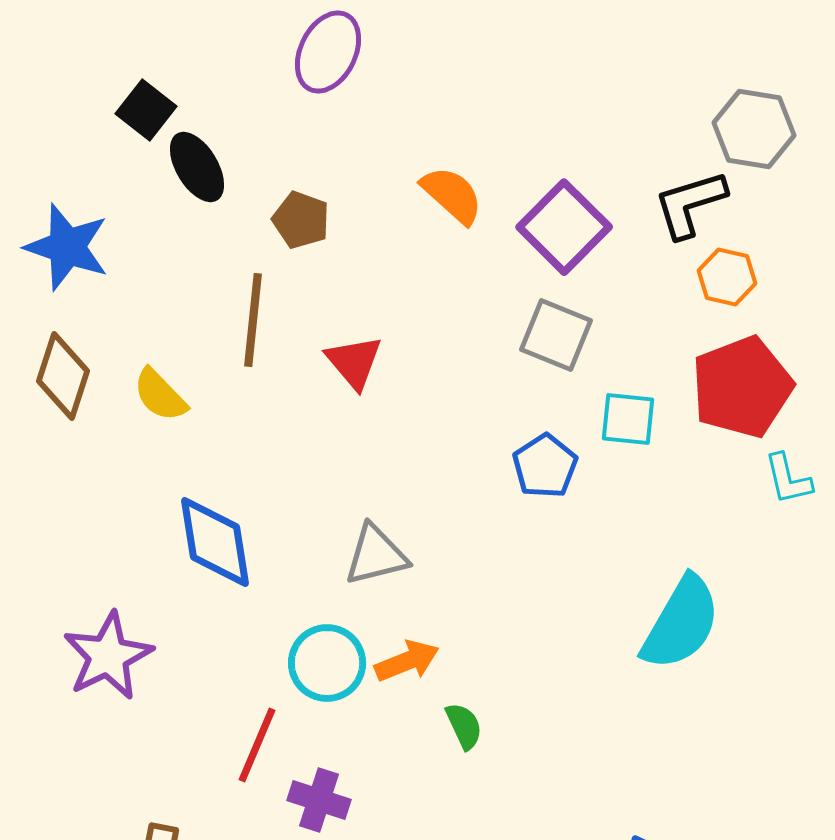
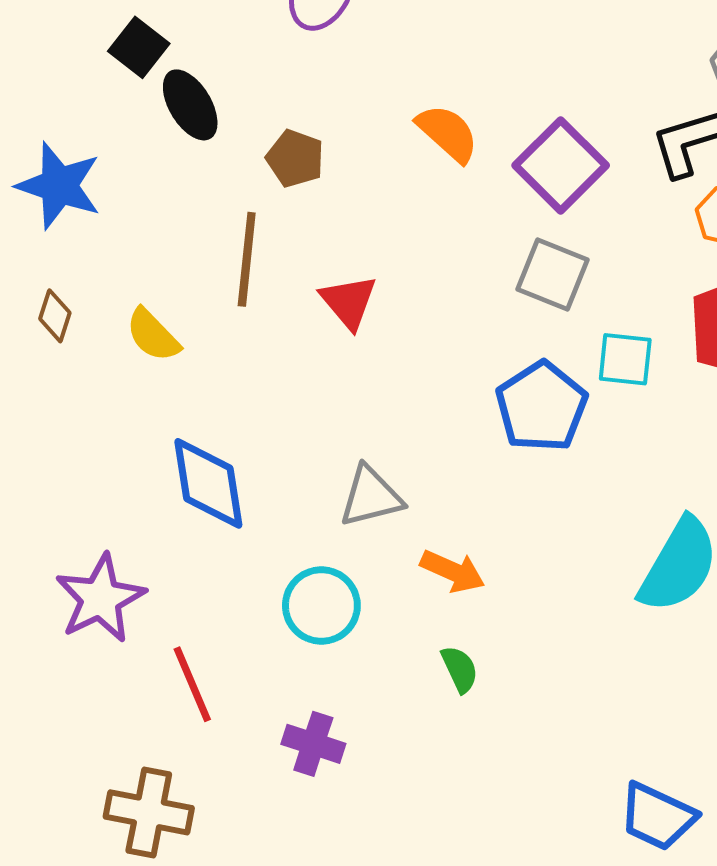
brown diamond: (63, 376) -> (55, 316), size x0.6
blue pentagon: (545, 466) -> (541, 407), size x1.4
orange arrow: (407, 661) -> (453, 571), moved, turned 46
red line: (257, 745) -> (192, 684), moved, turned -46

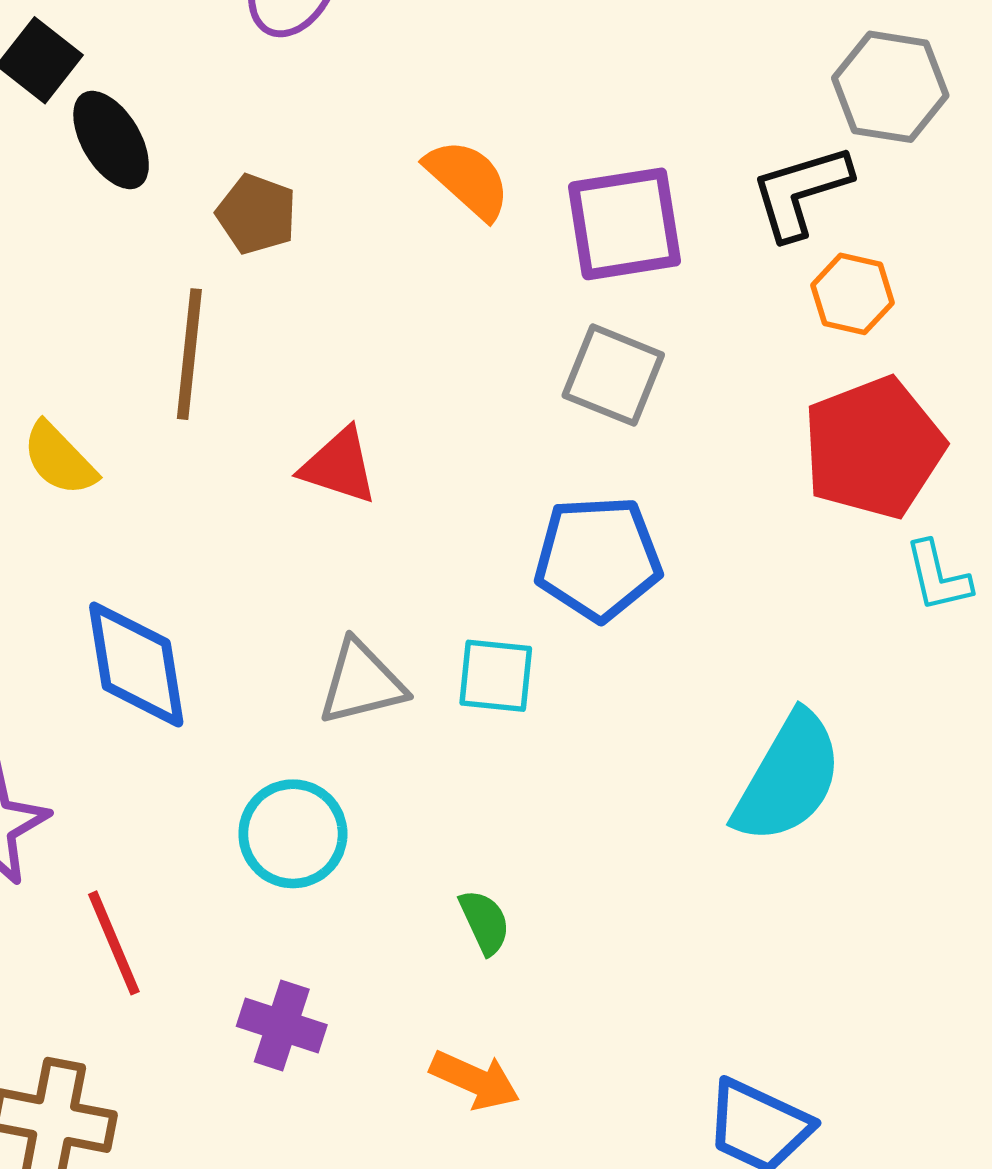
purple square: (561, 165) -> (624, 224), turned 36
red triangle: (349, 302) -> (339, 466), moved, turned -32
cyan square: (625, 359) -> (496, 676), moved
blue pentagon: (541, 407) -> (598, 558), turned 30
orange arrow: (453, 571) -> (475, 1080), moved

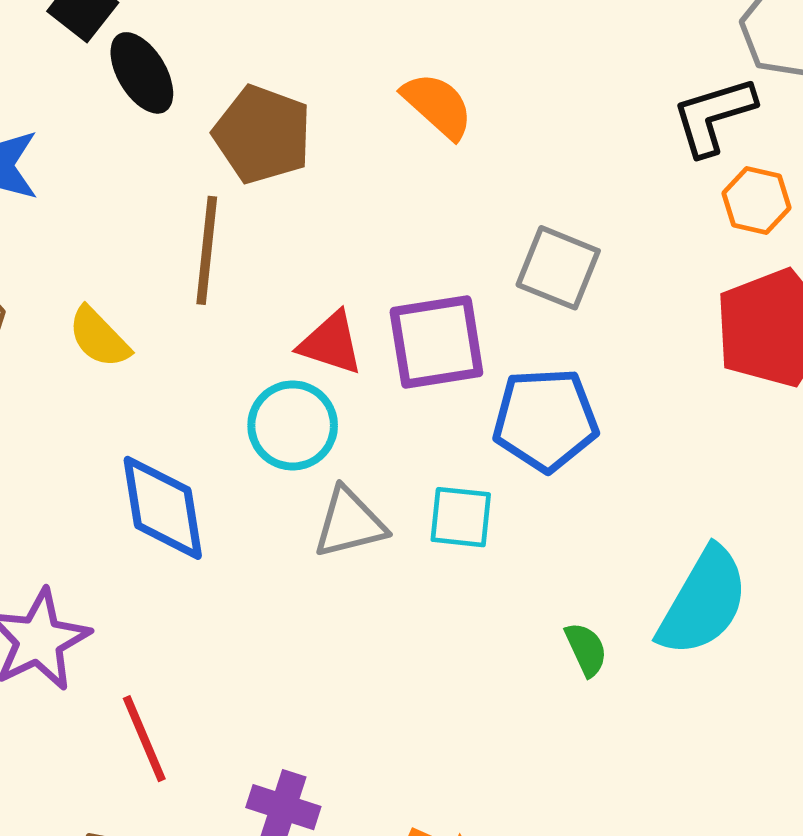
brown pentagon: (257, 214) -> (262, 134), size x1.5
purple square: (624, 224) -> (436, 342), moved
cyan circle: (293, 834) -> (293, 425), moved
green semicircle: (485, 922) -> (586, 649), moved

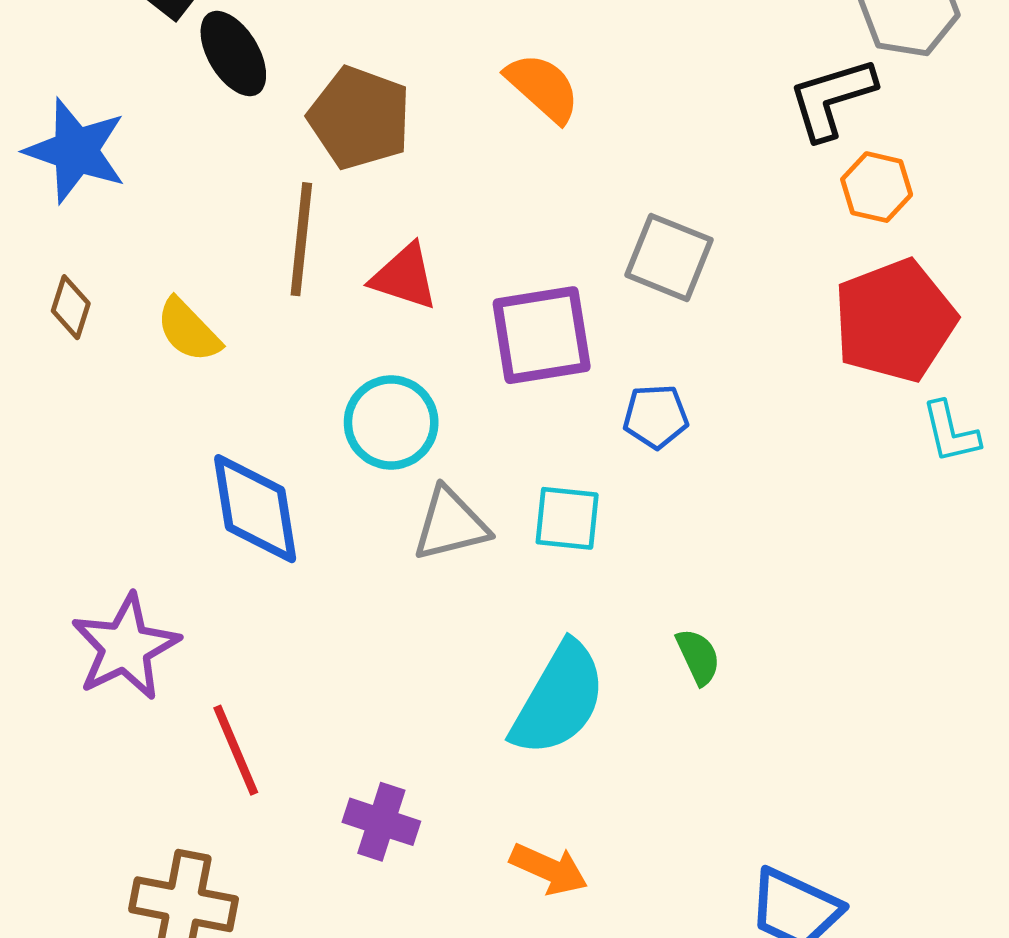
red triangle: (331, 343) -> (404, 277), moved
blue pentagon: (545, 420) -> (656, 416), size x0.6
cyan semicircle: (703, 602) -> (559, 699), moved

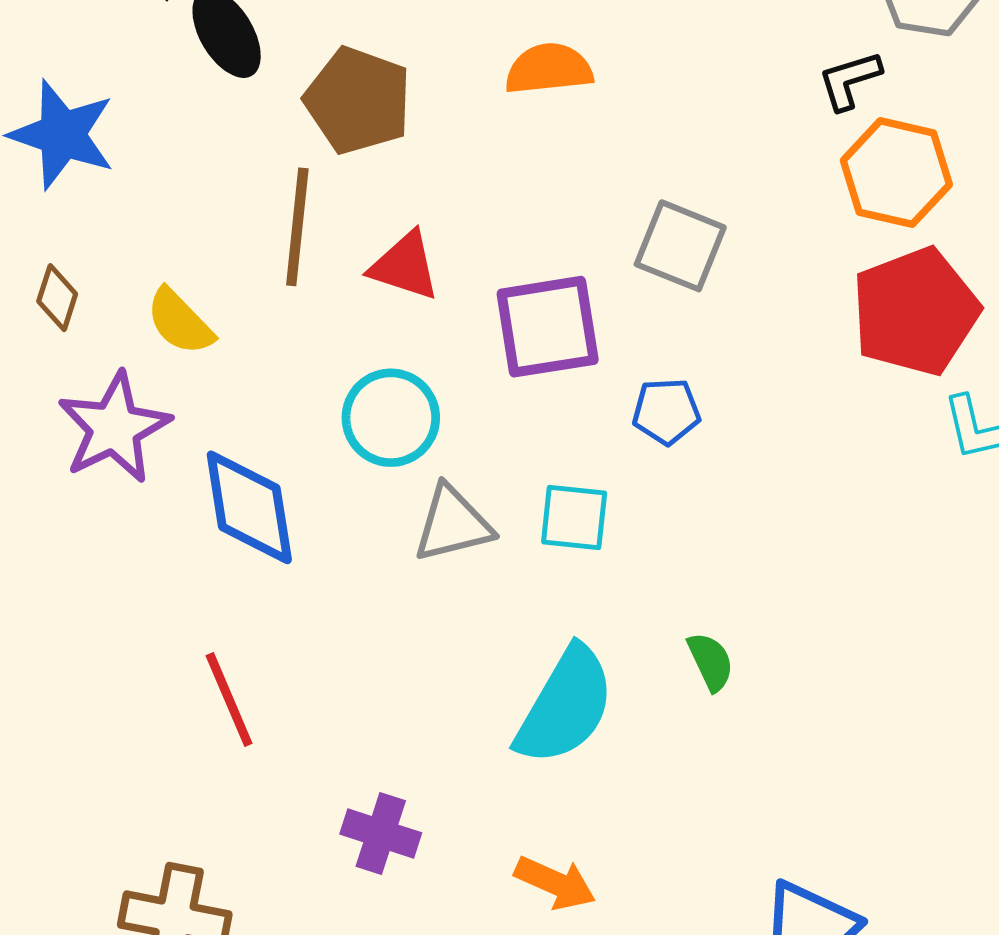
orange semicircle: (543, 88) -> (549, 69), turned -48
black L-shape: (832, 98) -> (850, 80), size x0.7
orange hexagon: (877, 187) -> (896, 173), size x1.5
purple star: (125, 647) -> (114, 428), moved
red line: (236, 750) -> (229, 700), moved

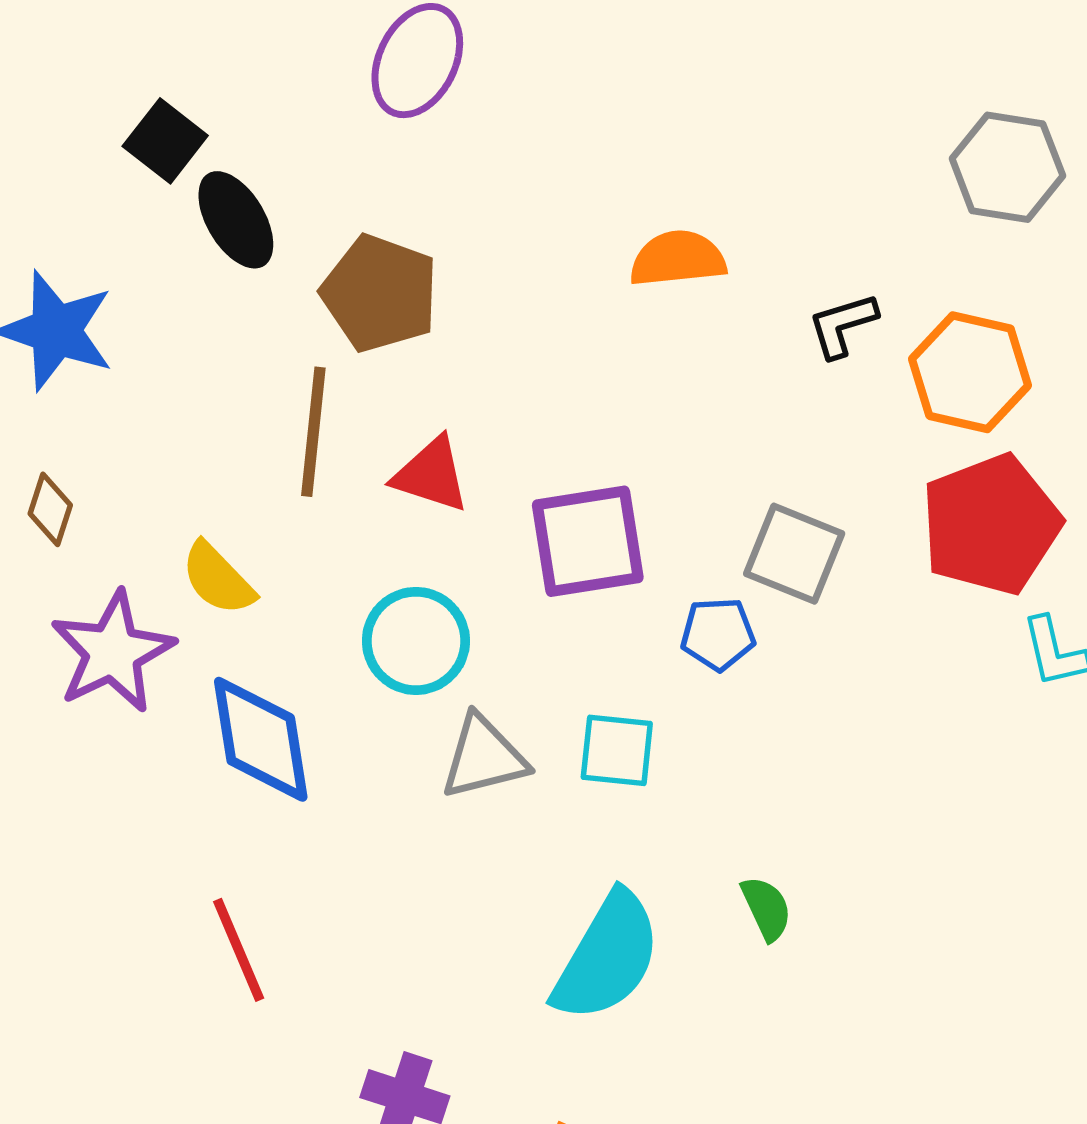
orange semicircle: (549, 69) -> (678, 259), moved
black L-shape: (850, 80) -> (843, 325), moved
gray square: (680, 246) -> (794, 554), moved
yellow semicircle: (180, 322) -> (218, 579), moved

